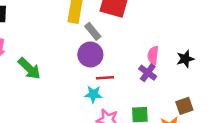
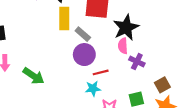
pink semicircle: (153, 55) -> (123, 46), moved
black star: (185, 59) -> (126, 28), moved, size x1.6
brown square: (184, 106) -> (162, 85), moved

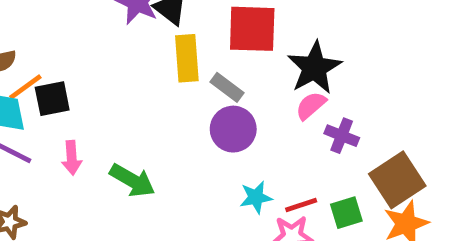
pink semicircle: (123, 46) -> (311, 106), turned 56
red line: (101, 72) -> (301, 205), moved
brown square: (162, 85) -> (397, 180), size x1.6

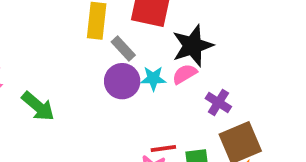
purple cross: (342, 136) -> (218, 102), moved
cyan star: (256, 197) -> (153, 78), moved

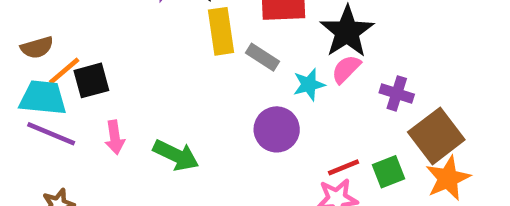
purple circle: (122, 81) -> (277, 129), moved

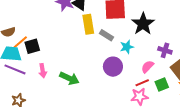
pink semicircle: (346, 69) -> (147, 67), moved

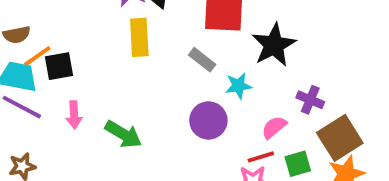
yellow rectangle: (88, 24) -> (139, 37), moved

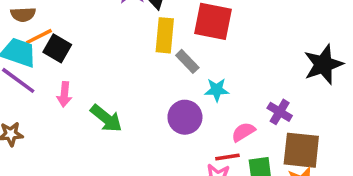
yellow rectangle: (139, 37) -> (165, 35), moved
black star: (274, 45) -> (323, 64), moved
black square: (59, 66) -> (57, 48), turned 32
brown square: (340, 138) -> (301, 150), turned 30

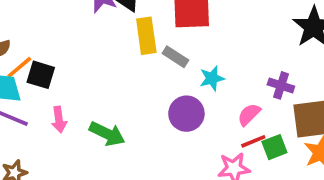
red line: (227, 157) -> (253, 141), moved

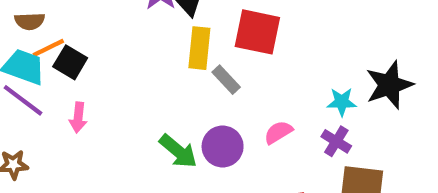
cyan star: (212, 78) -> (342, 102), moved
pink semicircle: (249, 115) -> (278, 132), moved
green arrow: (107, 134) -> (178, 151), moved

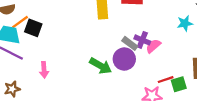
gray rectangle: (226, 80) -> (130, 43), moved
pink arrow: (78, 118) -> (44, 70), moved
purple cross: (336, 141) -> (142, 40), moved

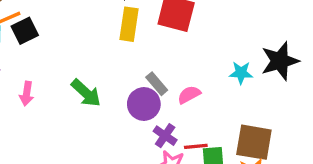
black square: (33, 28) -> (25, 31), turned 30
purple cross: (142, 40) -> (165, 136), moved
green arrow: (101, 66) -> (86, 93), moved

